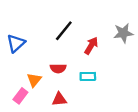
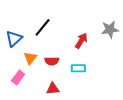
black line: (64, 31) -> (43, 27), moved
orange triangle: (34, 80) -> (30, 58), moved
pink rectangle: (20, 96) -> (18, 77), moved

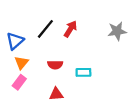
red arrow: (81, 41) -> (70, 29), moved
orange triangle: (30, 58) -> (21, 63), moved

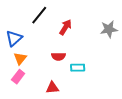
black line: (45, 29) -> (39, 15), moved
red semicircle: (55, 65) -> (58, 56), moved

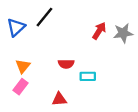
red arrow: (66, 27) -> (99, 31), moved
blue triangle: (14, 38) -> (16, 27), moved

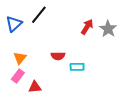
gray star: (123, 33) -> (108, 29), turned -30
red triangle: (59, 99) -> (35, 87), moved

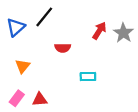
red semicircle: (58, 56) -> (63, 48), moved
pink rectangle: (18, 76) -> (17, 98), moved

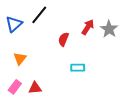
red semicircle: (63, 48) -> (64, 39), moved, turned 112

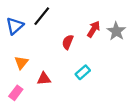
cyan rectangle: (78, 68) -> (83, 72), turned -40
red triangle: (35, 88) -> (44, 79), moved

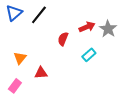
blue triangle: (15, 26) -> (14, 13), moved
red arrow: (94, 29) -> (87, 27), turned 35
cyan rectangle: (83, 72) -> (89, 55), moved

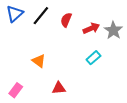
red semicircle: (63, 39) -> (66, 20), moved
orange triangle: (20, 58) -> (39, 61), moved, turned -32
red triangle: (41, 73) -> (59, 88), moved

